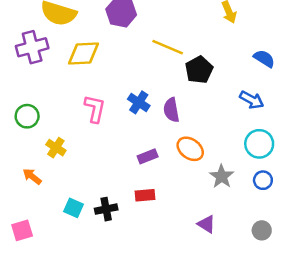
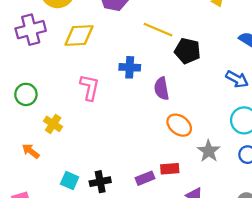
black pentagon: (199, 70) -> (187, 51), turned -30
blue cross: (139, 102) -> (130, 67), moved, turned -30
purple rectangle: (148, 156) -> (145, 178), moved
red rectangle: (145, 195) -> (170, 169), moved

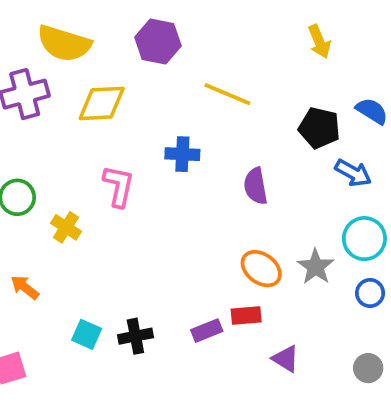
black pentagon: (187, 51) -> (319, 128), moved
purple semicircle: (162, 89) -> (256, 186), moved
yellow cross: (53, 124) -> (66, 227), moved
orange ellipse: (179, 125) -> (261, 269), moved
gray star: (209, 151) -> (316, 267), moved

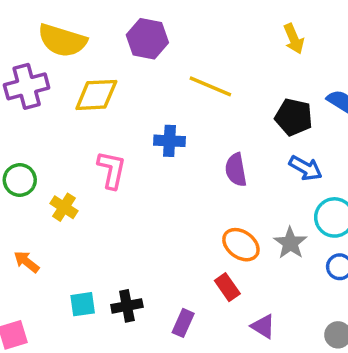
blue arrow: (353, 173) -> (306, 168), moved
red rectangle: (246, 316) -> (227, 287), turned 60
purple rectangle: (207, 331) -> (183, 323), moved, turned -44
cyan square: (87, 334) -> (83, 304), turned -32

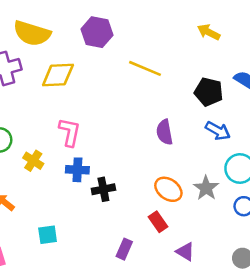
yellow arrow: (294, 39) -> (209, 32), turned 140
blue cross: (169, 141) -> (77, 170), moved
black cross: (127, 306) -> (103, 189), moved

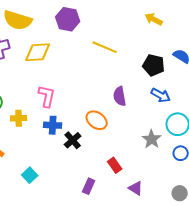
yellow cross: (33, 161) -> (19, 118), turned -35
black cross: (103, 189) -> (73, 140), turned -30
orange ellipse: (168, 189) -> (97, 120), moved
cyan square: (48, 235) -> (30, 175), turned -35

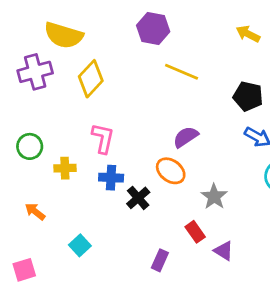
purple hexagon: (68, 19) -> (153, 28), moved
yellow diamond: (38, 52) -> (91, 79), turned -44
purple semicircle: (120, 96) -> (186, 137), moved, turned 66
gray star: (152, 139) -> (214, 197), moved
purple triangle: (136, 188) -> (224, 251), moved

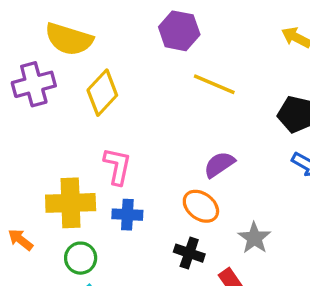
green circle: (30, 146) -> (81, 258), moved
yellow cross: (65, 168) -> (71, 203), size x1.8
black cross: (138, 198) -> (189, 253), moved, turned -30
orange arrow: (35, 212) -> (20, 240), moved

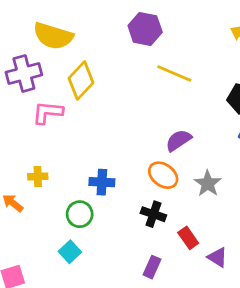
pink L-shape: (117, 166) -> (48, 113), moved, turned -96
yellow cross: (71, 203) -> (38, 177), moved, size x0.5
gray star: (254, 238) -> (208, 184), moved
green circle: (81, 258) -> (80, 214), moved

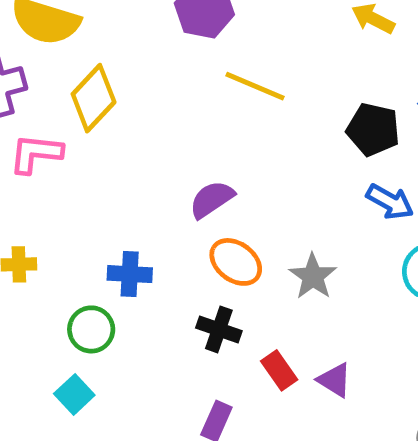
purple semicircle: (178, 140) -> (212, 199), moved
purple triangle: (217, 257) -> (335, 380), moved

